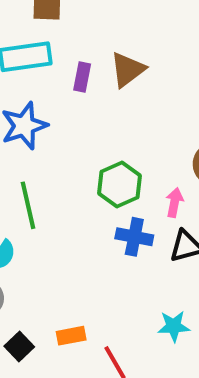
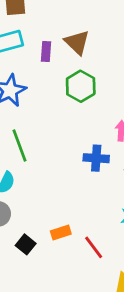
brown triangle: (128, 70) -> (77, 42), turned -32
green hexagon: (120, 184) -> (81, 86), moved

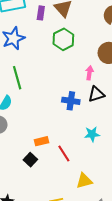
blue cross: (96, 158) -> (71, 101), moved
black square: (26, 244) -> (30, 160), moved

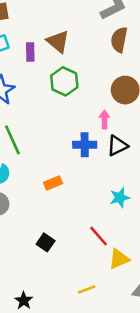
blue cross: (71, 101) -> (85, 145), moved
orange rectangle: (41, 141) -> (53, 183), moved
red line: (64, 154) -> (99, 236), moved

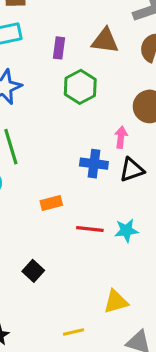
brown triangle: (58, 42) -> (105, 41), moved, turned -40
purple rectangle: (30, 52) -> (59, 48), moved
red line: (99, 236) -> (90, 229), moved, turned -50

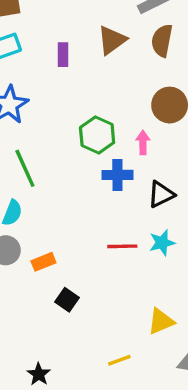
brown triangle: (105, 41) -> (112, 40), turned -36
green hexagon: (80, 87) -> (97, 135), moved
black triangle: (132, 170) -> (161, 194), moved
orange rectangle: (51, 203) -> (43, 262), moved

